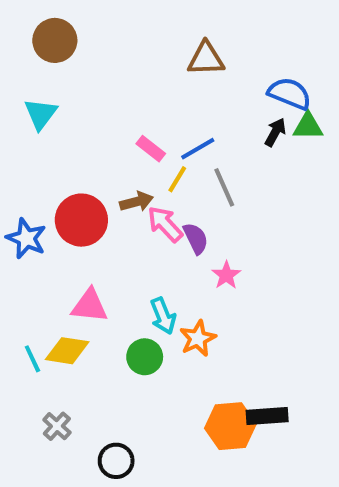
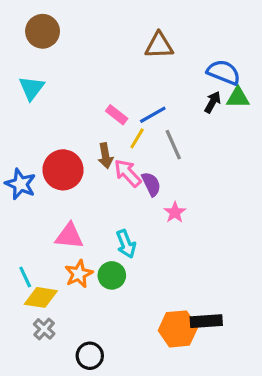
brown arrow: (136, 202) -> (106, 156), turned 95
orange star: (198, 338) -> (79, 274), moved
yellow diamond: (67, 351) -> (41, 297), moved

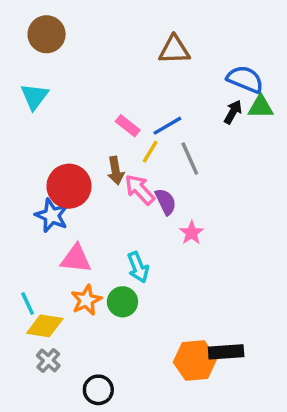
blue star: (20, 184) -> (52, 215), moved

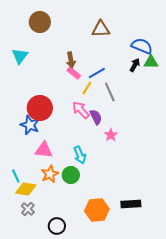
brown circle: (47, 34) -> (40, 22), moved
brown arrow: (116, 171) -> (71, 60), moved
orange hexagon: (195, 360) -> (97, 210), moved

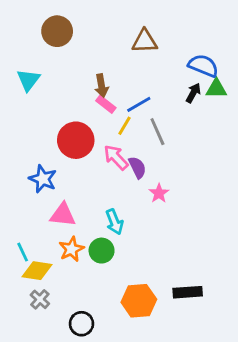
red circle: (40, 108) -> (76, 140), moved

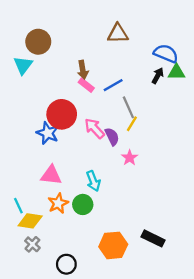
brown circle: (57, 31) -> (38, 42), moved
yellow line: (124, 126) -> (132, 124), moved
blue star: (43, 179) -> (48, 133), moved
black rectangle: (188, 292) -> (153, 238), turned 30

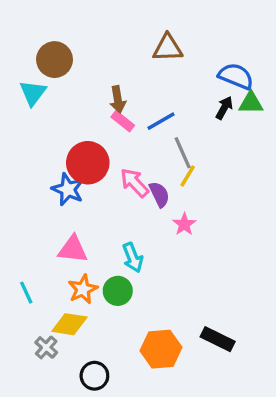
yellow diamond: (30, 221) -> (69, 324), moved

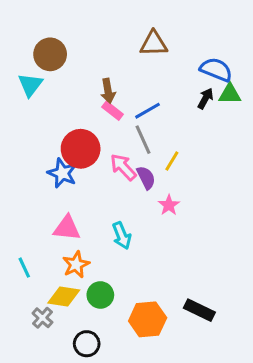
gray line: (183, 153) -> (143, 140), moved
green circle: (118, 291) -> (100, 295), moved

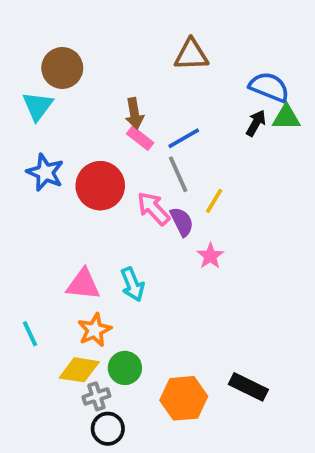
blue star: (62, 173) -> (45, 172), moved
cyan arrow: (122, 236) -> (132, 284), moved
gray cross: (42, 318) -> (96, 396), moved, turned 30

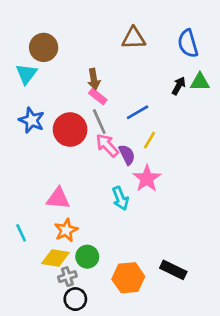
blue semicircle: (269, 87) -> (188, 43), moved, turned -128
blue line: (184, 138) -> (138, 112), moved
gray line: (178, 174) -> (99, 122), moved
pink star: (210, 256) -> (147, 179), size x1.5
cyan arrow: (132, 284) -> (120, 198), moved

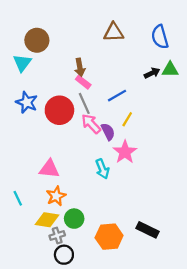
black arrow: (179, 86) -> (152, 73), turned 35

